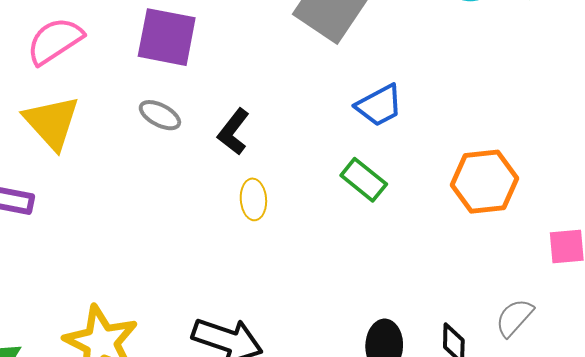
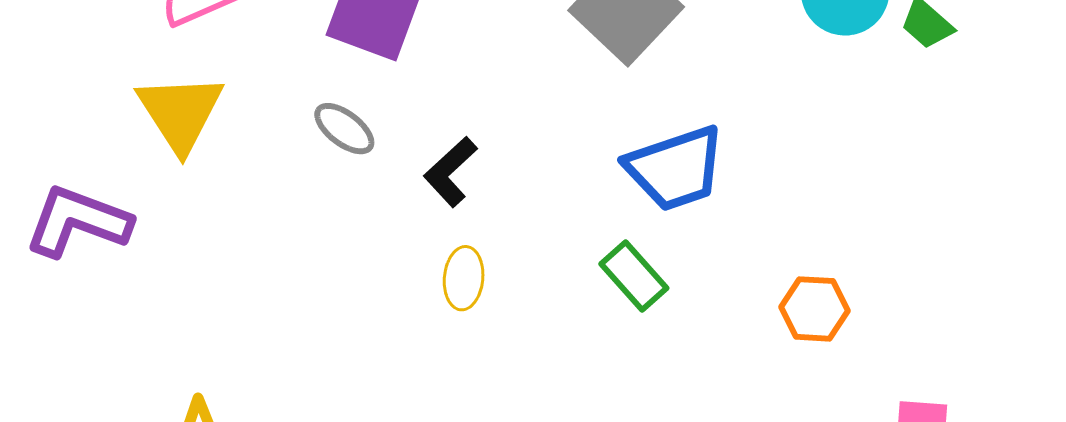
blue trapezoid: (379, 105) -> (675, 168), size x1.4
orange hexagon: (485, 182) -> (814, 309), size x0.7

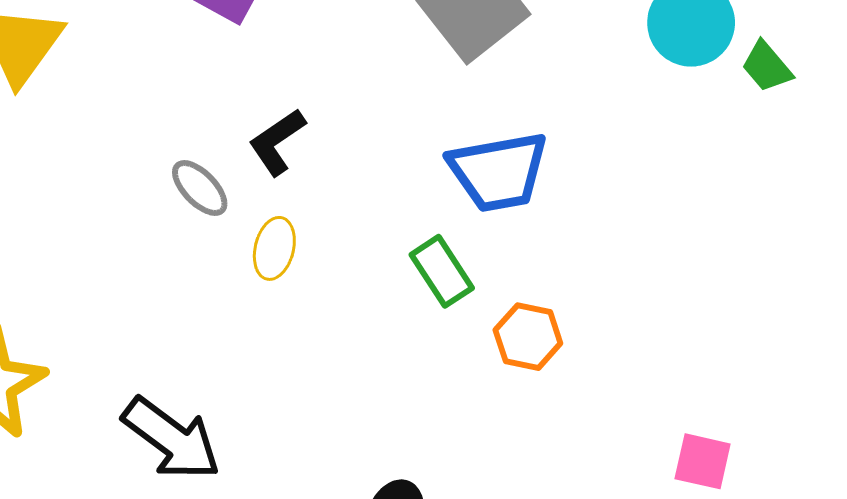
gray ellipse: (344, 129) -> (200, 188), moved
orange hexagon: (814, 309) -> (528, 337), moved

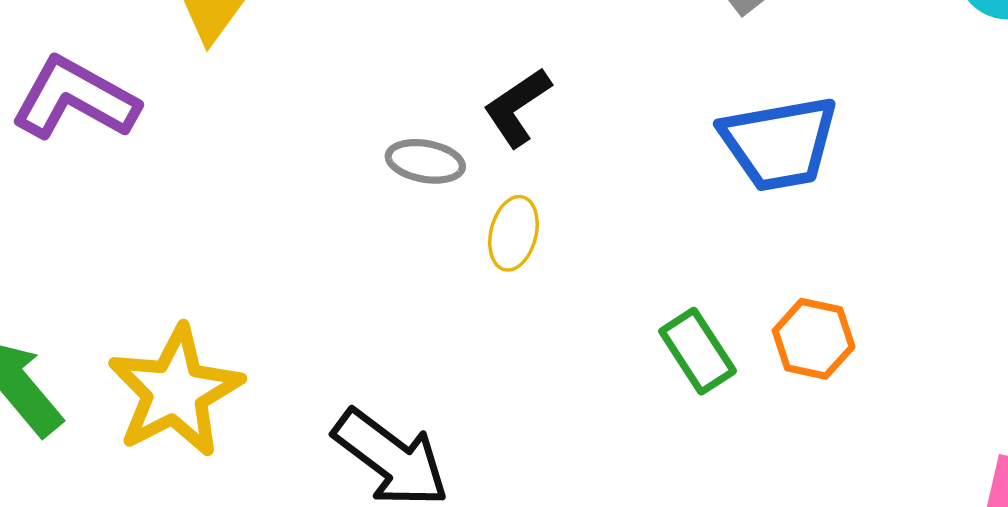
gray ellipse: (200, 188) -> (425, 161), turned -36
green rectangle: (442, 271) -> (698, 351), moved

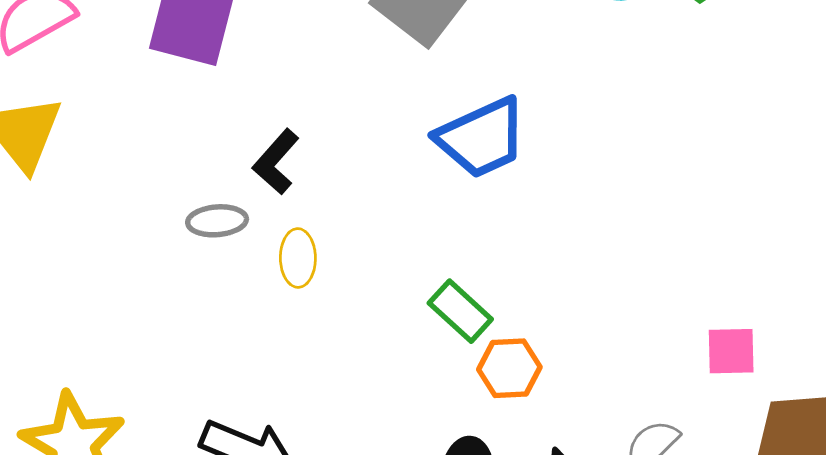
orange hexagon: (814, 339) -> (509, 368), moved

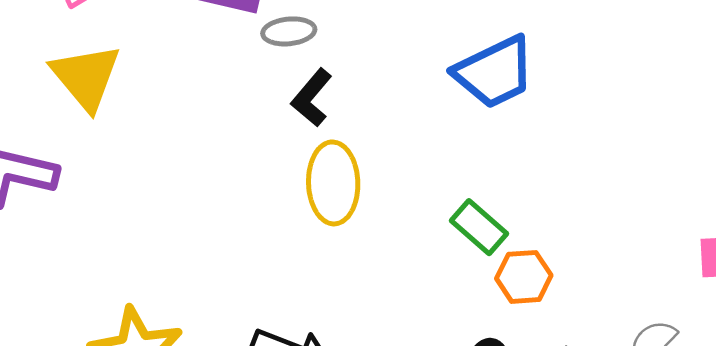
gray ellipse: (217, 221) -> (289, 31), moved
yellow ellipse: (298, 258) -> (333, 183), size x1.6

